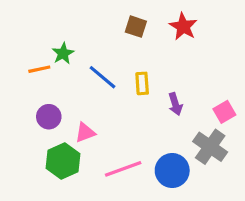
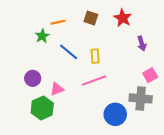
orange line: (39, 69) -> (58, 22), moved
purple arrow: (175, 104) -> (142, 43), moved
gray cross: (210, 147) -> (141, 98), turned -30
pink line: (123, 169) -> (94, 80), moved

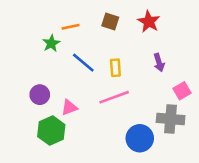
purple arrow: (142, 43) -> (159, 63), moved

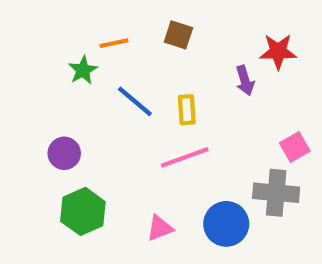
red star: (149, 22) -> (278, 51), moved, turned -30
purple arrow: (159, 63) -> (245, 81), moved
pink triangle: (69, 107) -> (160, 228), moved

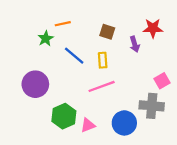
brown square: (178, 35) -> (107, 32), moved
purple circle: (64, 153) -> (35, 84), size x1.5
green hexagon: (83, 211) -> (64, 116), moved

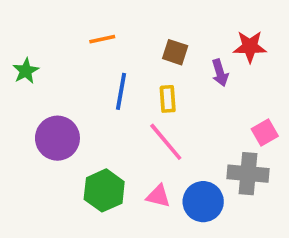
green star: (46, 39) -> (26, 71), moved
blue line: (74, 56) -> (121, 91), turned 60
pink line: (102, 86) -> (166, 142), turned 70
pink triangle: (88, 125) -> (158, 196), moved, turned 35

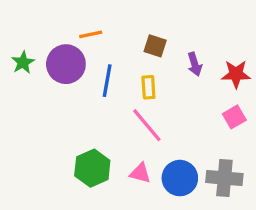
red star: (250, 47) -> (236, 74), moved
purple circle: (57, 138) -> (66, 64), moved
gray cross: (248, 174) -> (224, 178), moved

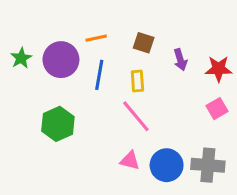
orange line: (91, 34) -> (96, 38), moved
green hexagon: (92, 168) -> (58, 124), moved

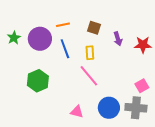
blue line: (99, 75) -> (65, 49), turned -30
pink square: (217, 109) -> (142, 86), moved
pink triangle: (130, 161) -> (77, 112), moved

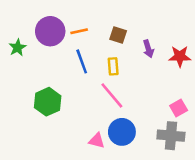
purple circle: (40, 39) -> (50, 31), moved
blue circle: (109, 108) -> (122, 132), moved

